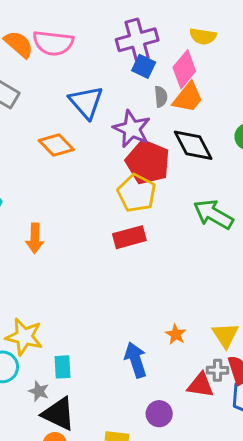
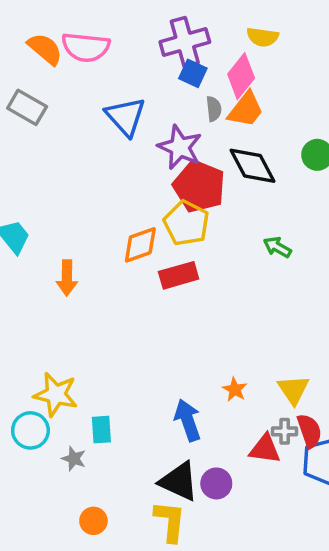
orange diamond: (56, 145) -> (140, 245), moved, turned -64
green arrow: (213, 214) -> (277, 247), size x0.6
black triangle: (59, 414) -> (179, 481), moved

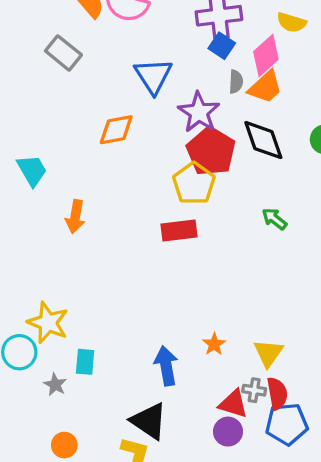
orange diamond: (140, 245) -> (116, 130), moved
purple circle: (216, 483) -> (228, 432), moved

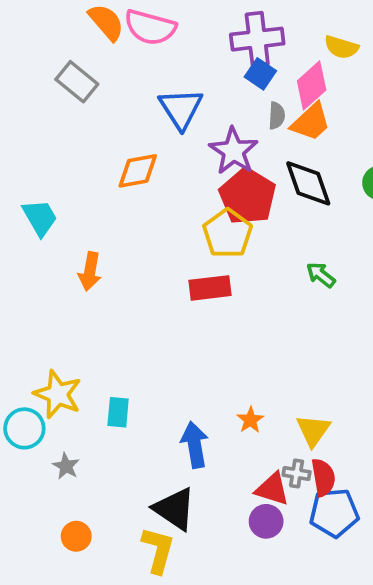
cyan rectangle: (85, 362) -> (118, 412), moved

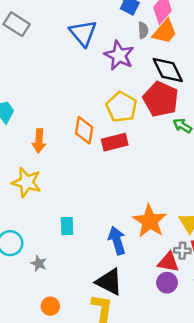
orange diamond: (138, 171) -> (84, 130), moved, turned -64
red pentagon: (248, 196) -> (161, 99), moved
yellow star: (58, 394) -> (26, 182), moved
orange star: (250, 420) -> (150, 221), size x2.0

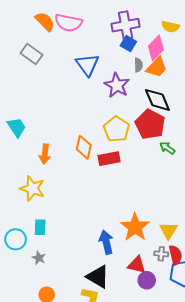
cyan rectangle: (67, 226) -> (40, 227), moved
red triangle: (168, 262) -> (137, 265), moved

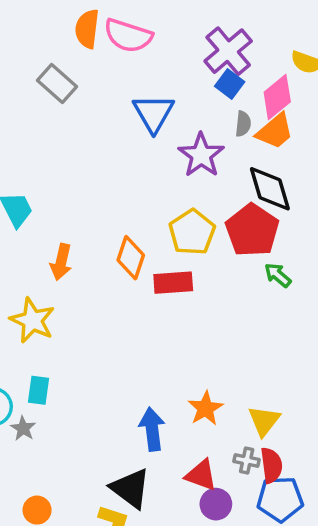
orange semicircle: (45, 21) -> (87, 29), turned -135
purple cross: (125, 25) -> (228, 51), turned -36
orange star: (135, 227) -> (205, 408), size x0.7
gray star: (39, 258) -> (23, 428), moved

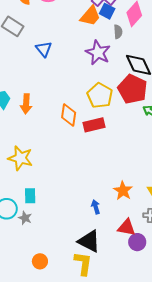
blue triangle: (153, 113) -> (44, 49), moved, size x0.7
orange trapezoid: (275, 131) -> (90, 16), moved
orange arrow: (61, 262) -> (26, 104), moved
blue arrow: (152, 429) -> (96, 207), size x0.6

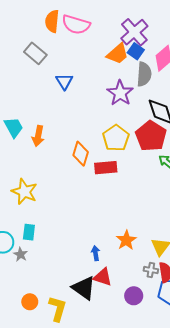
gray semicircle: (118, 32) -> (144, 74), size x1.6
red triangle: (127, 228) -> (103, 277), moved
yellow L-shape: (83, 263) -> (58, 309), moved

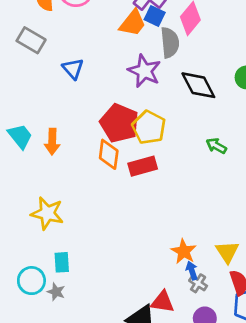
red pentagon: (151, 136) -> (119, 123), moved
blue arrow: (96, 253) -> (192, 271), moved
gray cross: (151, 270) -> (198, 283), moved, turned 32

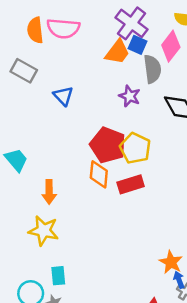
purple star: (144, 71) -> (130, 96), size x0.7
orange arrow: (52, 142) -> (49, 192), moved

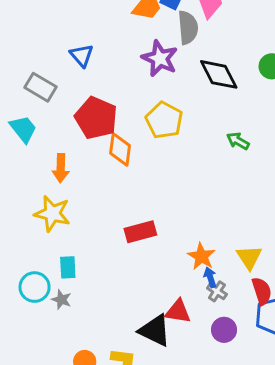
gray rectangle: (24, 71) -> (40, 87), moved
purple star: (130, 96) -> (160, 58), size x1.4
red pentagon: (108, 145) -> (96, 118), moved
red rectangle: (131, 184) -> (140, 232), moved

